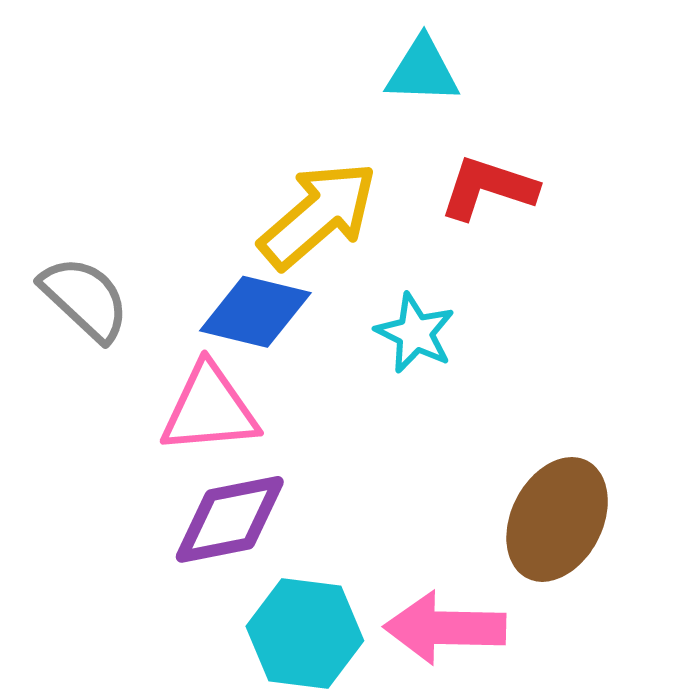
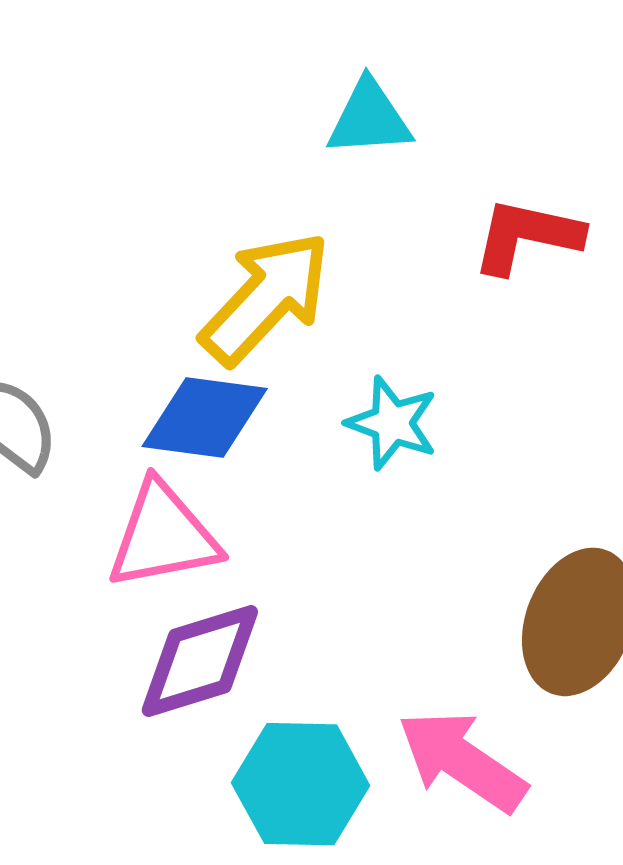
red L-shape: (488, 188) -> (527, 236), moved
pink arrow: (445, 628) -> (462, 761), turned 39

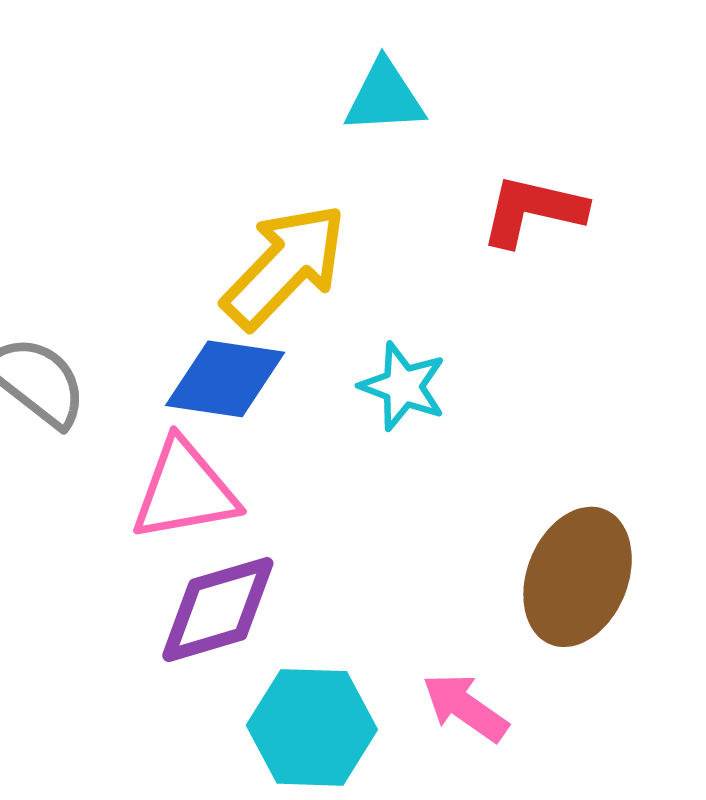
pink arrow: (462, 761) -> (465, 707), size x0.7

